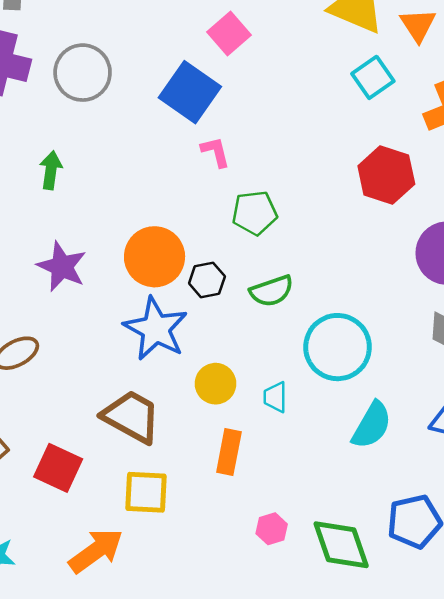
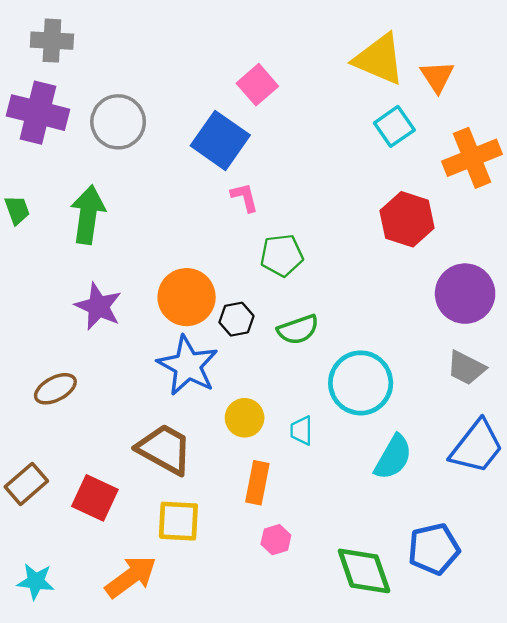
green arrow: (51, 170) -> (88, 215), size x1.6
pink hexagon: (272, 529) -> (276, 540), moved

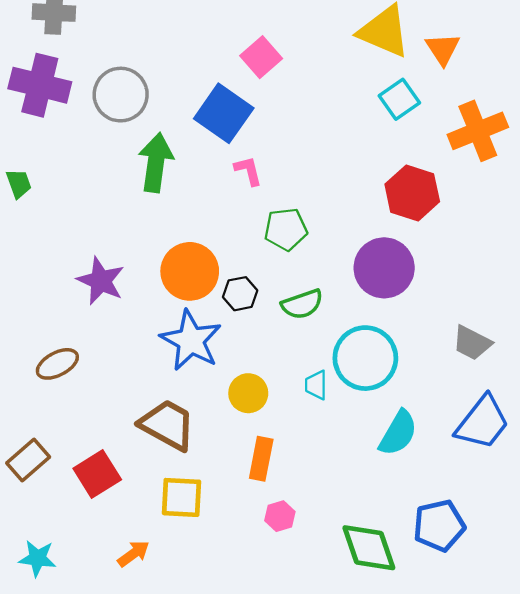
green arrow: (88, 215) -> (156, 162), moved
purple circle: (465, 294) -> (384, 268), moved
cyan trapezoid: (301, 431) -> (316, 385), moved
red square: (95, 498) -> (97, 474), turned 33
orange arrow: (131, 577) -> (133, 554), size x0.6

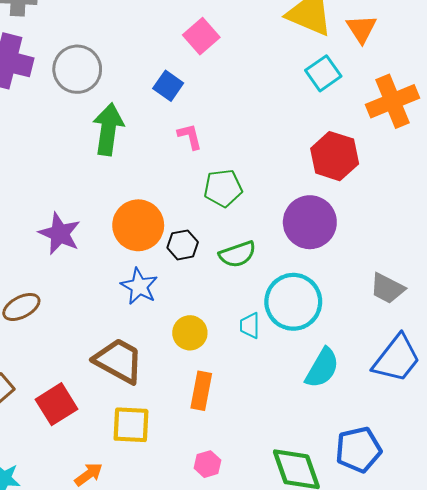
blue square: (224, 113) -> (168, 86), size x0.6
blue star: (191, 341) -> (139, 286), size x0.7
pink hexagon: (280, 516) -> (207, 464), moved

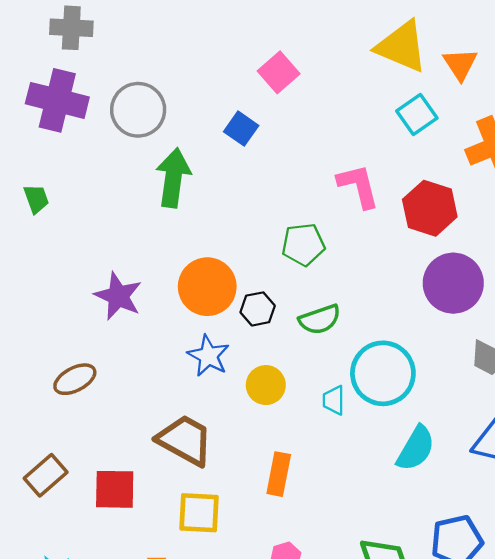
pink L-shape: (190, 136) -> (358, 186), moved, size x1.5
purple circle: (310, 222) -> (453, 283), moved
yellow circle: (190, 333) -> (266, 385), moved
red square: (57, 404) -> (115, 489), turned 33

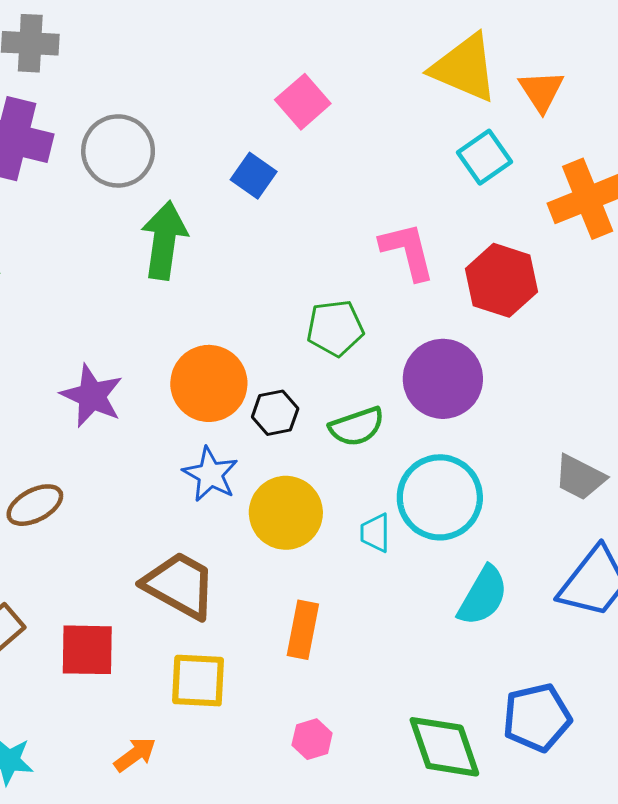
purple circle: (453, 283) -> (443, 379), moved
yellow circle: (266, 385) -> (286, 513), size x1.4

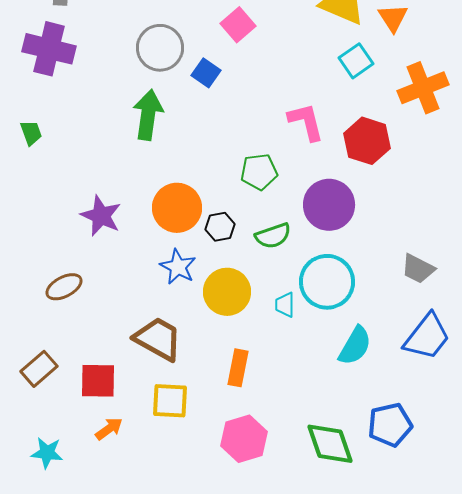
gray circle: (118, 151) -> (160, 48), moved
pink hexagon: (312, 739) -> (244, 439), size x1.8
orange arrow: (135, 754) -> (109, 429), moved

